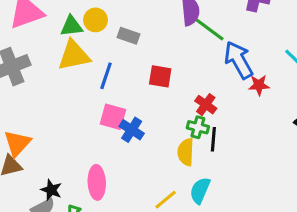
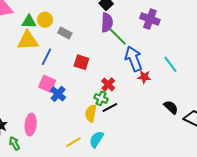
black line: (213, 139) -> (110, 108), turned 49

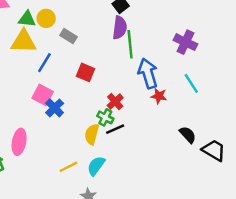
purple cross: (150, 19) -> (185, 42), moved
green line: (117, 36) -> (130, 44), turned 35

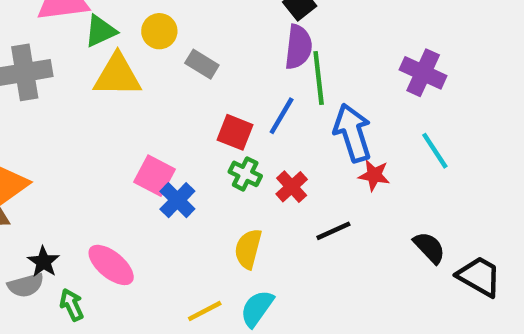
green triangle: (27, 19) -> (101, 31), moved, turned -30
blue line: (44, 63) -> (282, 116), moved
green cross: (105, 117) -> (245, 174), moved
black line: (115, 129) -> (333, 231), moved
pink ellipse: (19, 142) -> (111, 265), turned -60

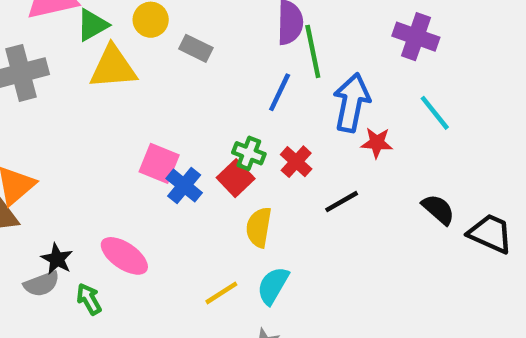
red square: (235, 132) -> (236, 178), moved, turned 30
blue arrow: (353, 133) -> (352, 103), turned 34

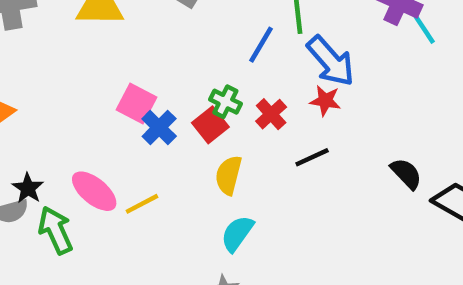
blue arrow: (352, 103) -> (331, 61), turned 122
cyan line: (435, 113) -> (422, 26), moved
red star: (377, 143) -> (325, 101), moved
yellow line: (221, 293) -> (142, 204), moved
green arrow: (89, 299) -> (56, 230), size x1.5

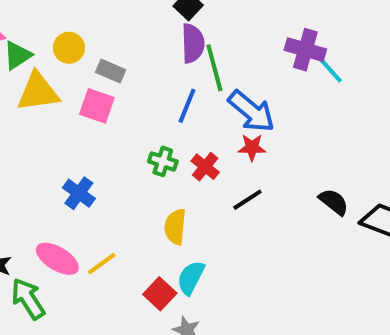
pink square: (137, 104) -> (97, 106), moved
red square: (210, 125) -> (160, 294), moved
blue cross: (159, 128) -> (79, 193), moved

